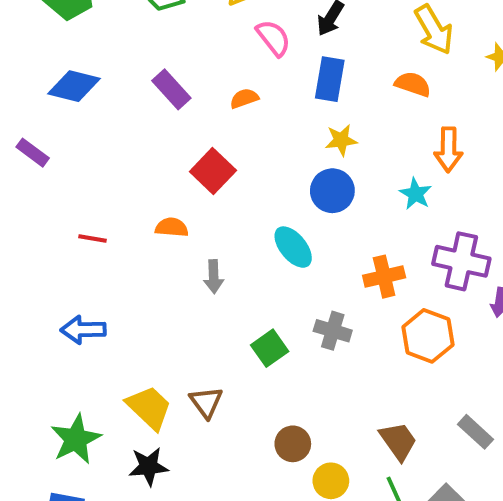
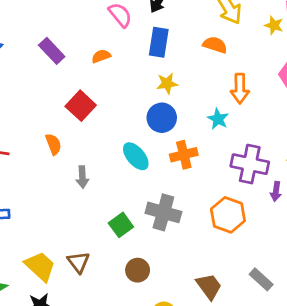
orange semicircle: (172, 227) -> (53, 144), turned 65
orange cross: (384, 277) -> (184, 155), moved
gray cross: (333, 331) -> (163, 212), size x1.4
brown circle: (293, 444) -> (138, 270), moved

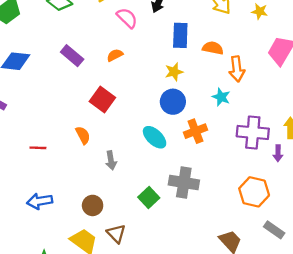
blue rectangle: (159, 42) -> (180, 35), moved
orange semicircle: (215, 45) -> (213, 48), moved
orange hexagon: (228, 215) -> (254, 192), moved
brown circle: (138, 270) -> (93, 205), moved

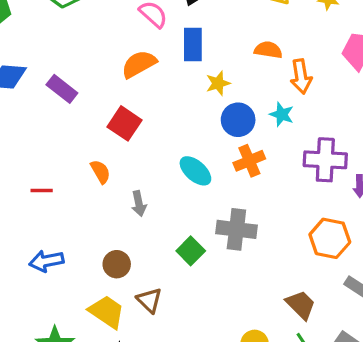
blue rectangle: (180, 35) -> (193, 44), moved
orange semicircle: (115, 55) -> (139, 64), size x1.6
purple rectangle: (72, 56) -> (62, 89), moved
blue circle: (173, 102) -> (238, 120), moved

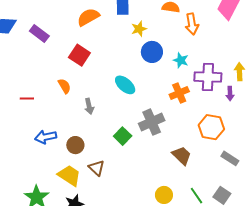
cyan star: (282, 114) -> (181, 60), moved
orange cross: (249, 161) -> (179, 93), moved
gray cross: (236, 229) -> (152, 122), turned -30
blue arrow: (46, 261) -> (46, 137), moved
brown trapezoid: (301, 305) -> (182, 155), moved

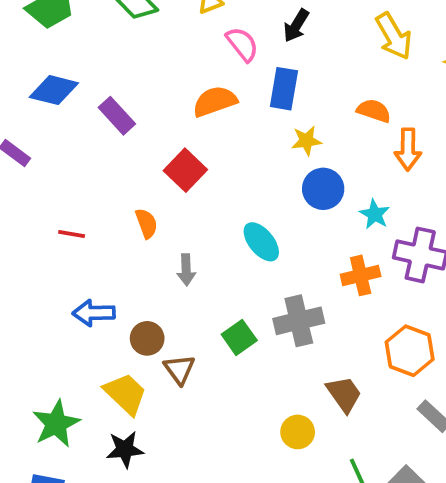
brown triangle: (97, 168) -> (179, 369), moved
yellow circle: (164, 195) -> (298, 432), moved

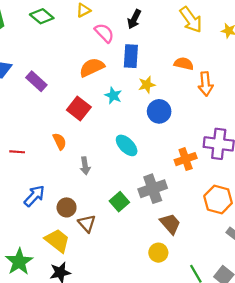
cyan star: (375, 214) -> (113, 95), moved
blue arrow: (94, 313) -> (34, 196), turned 140
brown trapezoid: (344, 394) -> (170, 224), moved

